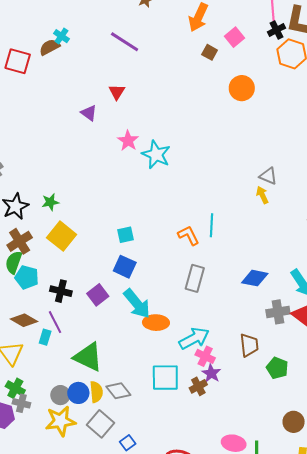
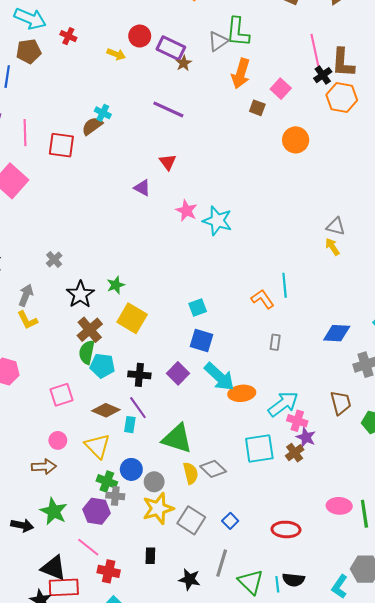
gray rectangle: (195, 278) -> (275, 342), size x0.6
blue circle: (78, 393) -> (131, 469), moved
gray square: (101, 424) -> (191, 520), moved

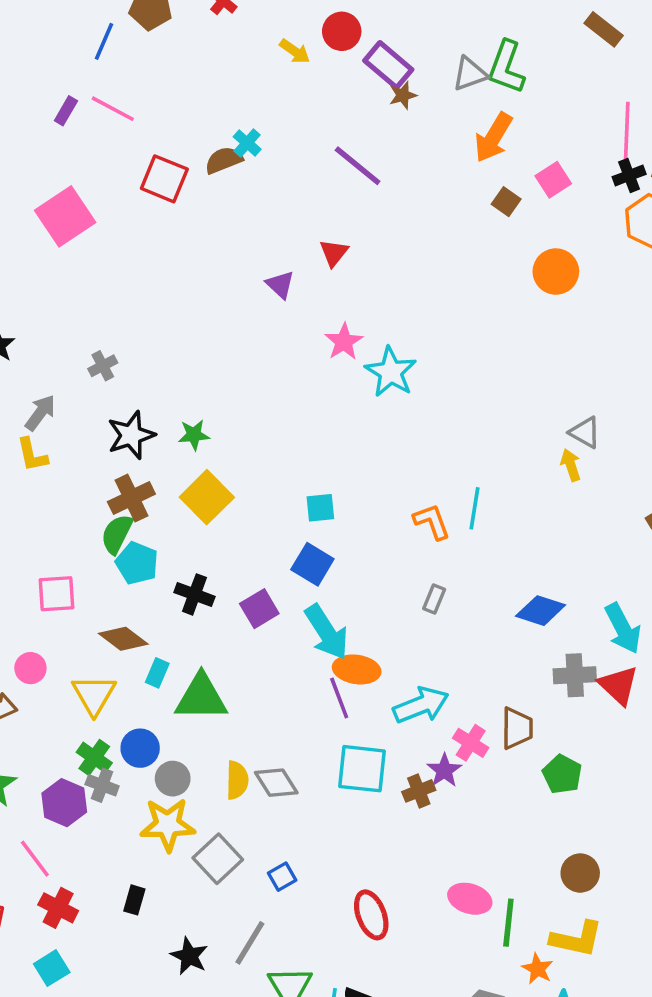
pink line: (25, 133) -> (113, 109), moved, turned -75
purple line: (138, 408) -> (339, 698), moved
pink cross: (297, 421) -> (471, 743), moved
green triangle: (177, 439) -> (201, 697), moved, turned -32
red ellipse: (286, 529) -> (371, 915), turned 52

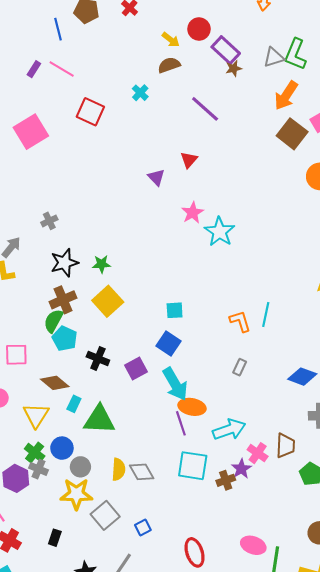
blue line: (104, 41) -> (58, 29), turned -40
brown semicircle: (224, 160) -> (169, 65), moved
brown square: (506, 202) -> (292, 134), size x1.8

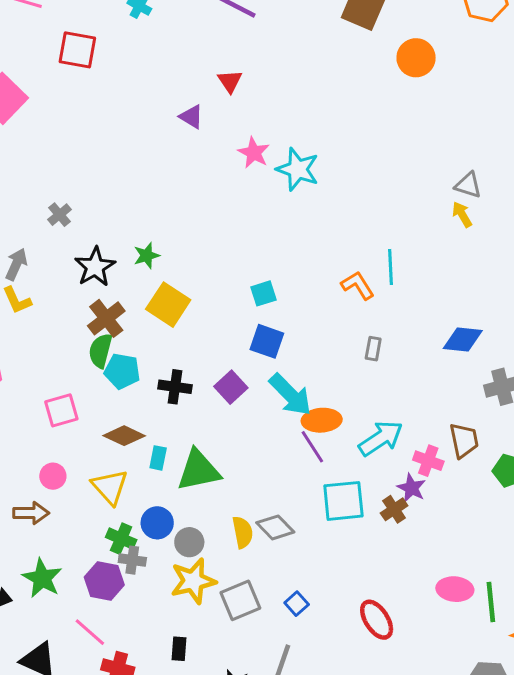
gray square: (105, 515) -> (240, 600), turned 32

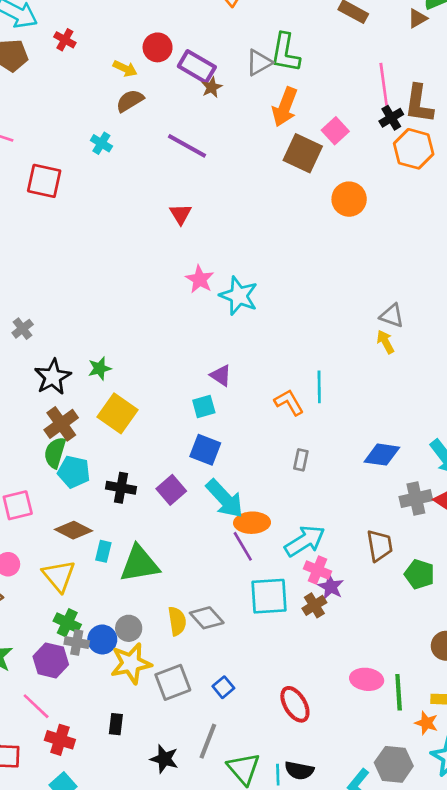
purple triangle: (191, 117) -> (221, 376), moved
pink cross: (428, 461) -> (317, 570), moved
blue circle: (157, 523) -> (102, 639), moved

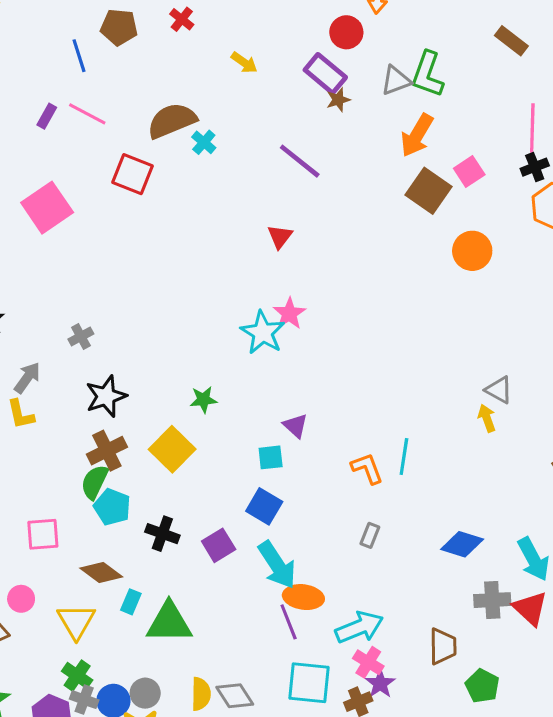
red circle: (158, 47) -> (346, 32), moved
brown semicircle: (130, 101) -> (172, 121), moved, size x1.5
cyan star: (239, 296) -> (263, 333), moved
green star: (100, 368) -> (203, 400), moved

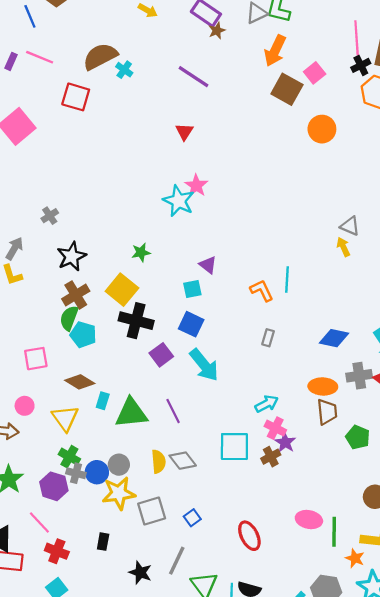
black cross: (162, 534) -> (136, 321), moved, size x1.4
orange ellipse: (303, 597) -> (323, 386), moved
purple line: (289, 622) -> (173, 411), moved
cyan arrow: (359, 627) -> (267, 404), size x0.7

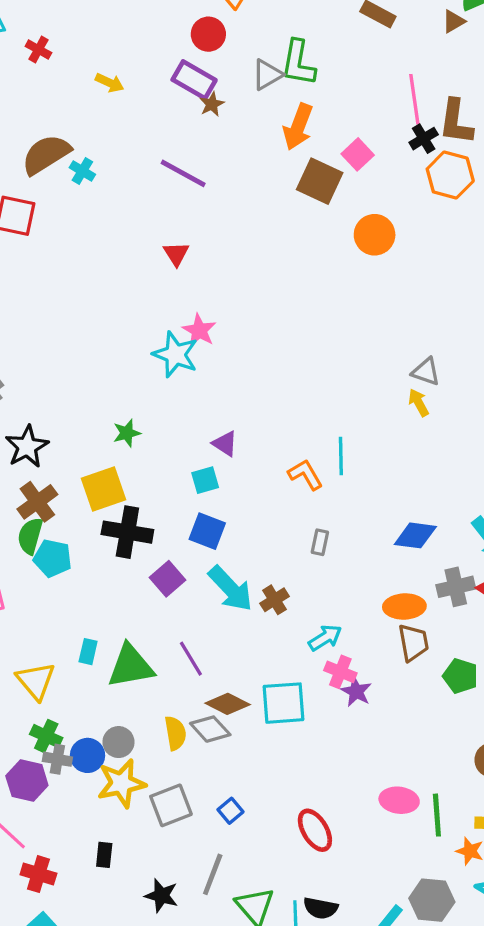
yellow square: (122, 290) -> (104, 489), turned 36
brown diamond: (80, 382) -> (228, 704), moved
brown cross: (271, 457) -> (274, 600), moved

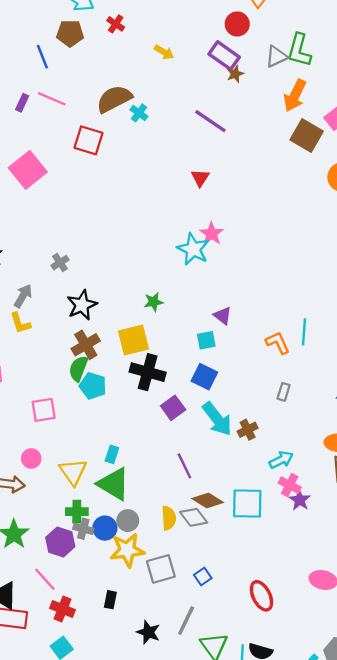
green triangle: (131, 666) -> (114, 484), moved, turned 36
green cross: (46, 736) -> (77, 512), turned -30

